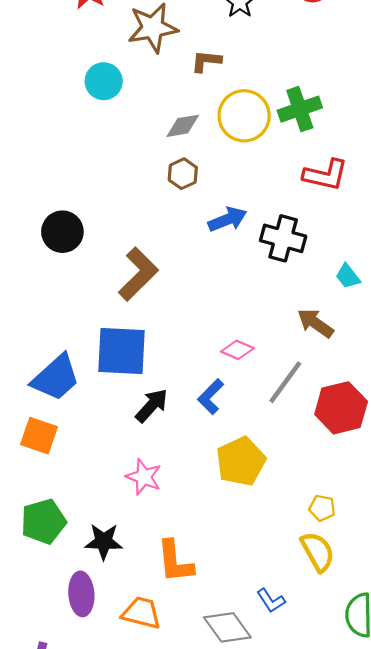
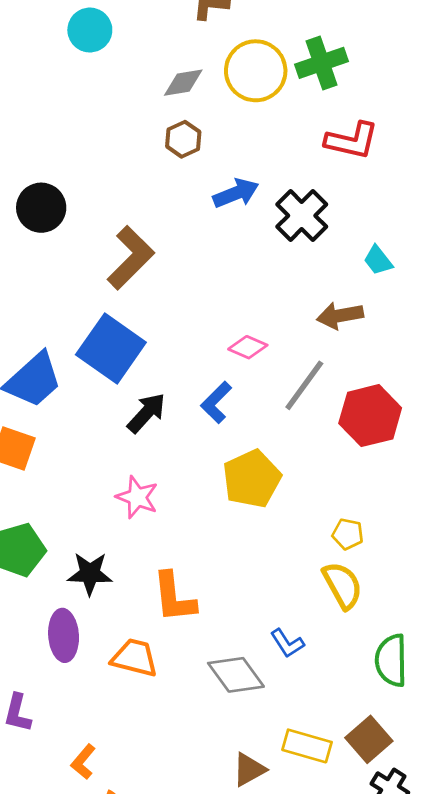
black cross: (283, 238) -> (302, 216), turned 30
brown arrow: (315, 323) -> (340, 316), turned -45
blue square: (121, 351) -> (111, 348), turned 32

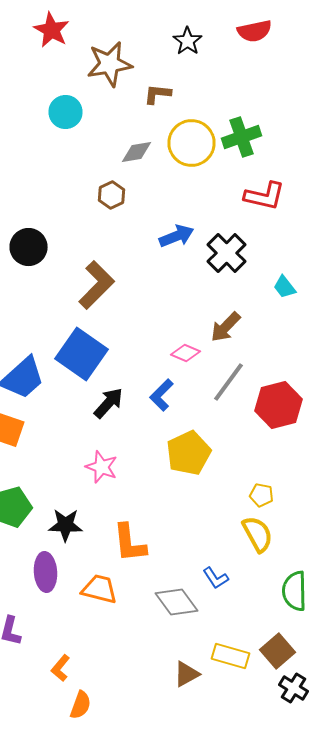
brown hexagon: (183, 139) -> (112, 195), moved
brown arrow: (340, 316) -> (226, 327), moved, turned -36

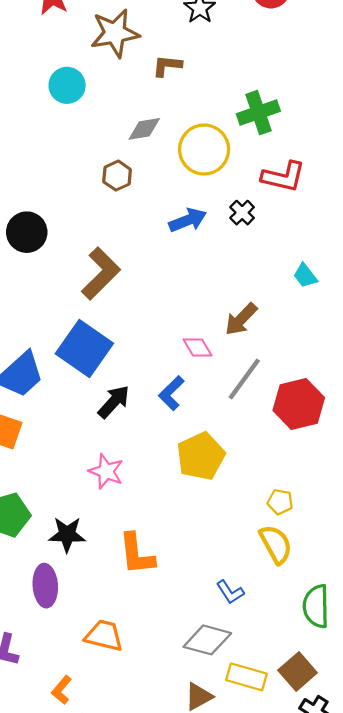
yellow circle: (192, 143) -> (204, 149), moved
black cross: (226, 253) -> (242, 213), moved, size x0.6
pink diamond: (186, 353) -> (198, 347), turned 36
orange trapezoid: (100, 589) -> (104, 636), moved
gray diamond: (176, 602) -> (207, 640), moved, turned -39

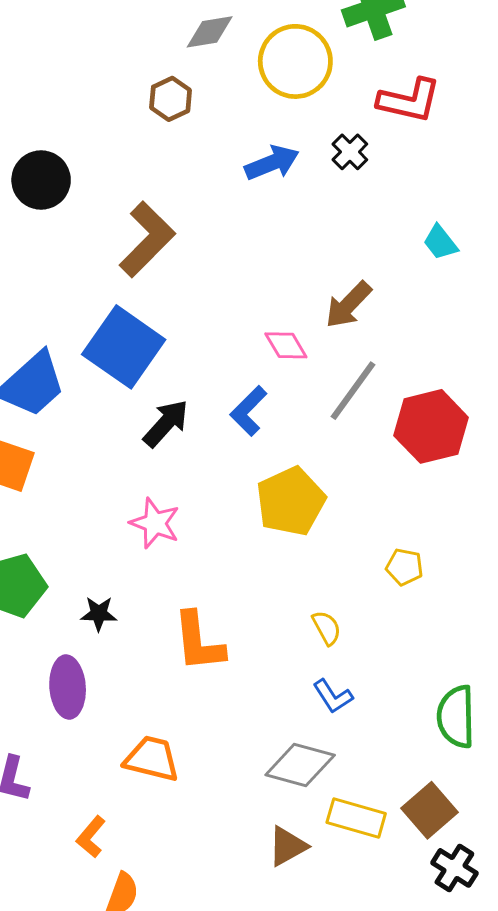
black star: (67, 534) -> (99, 614), size x0.7
yellow semicircle: (276, 544) -> (327, 628), moved, size x0.6

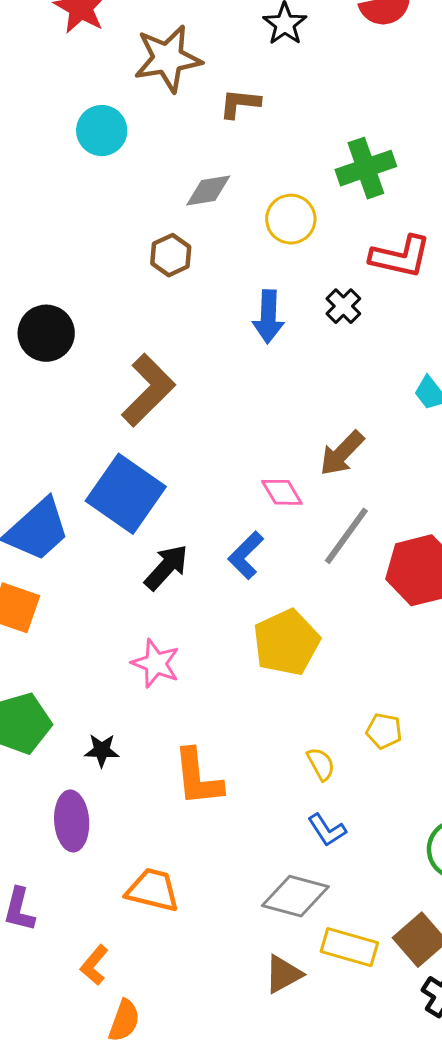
yellow circle: (295, 61) -> (291, 219), size x0.7
blue arrow: (272, 163) -> (268, 317), turned 114
yellow pentagon: (405, 567) -> (384, 731), moved

